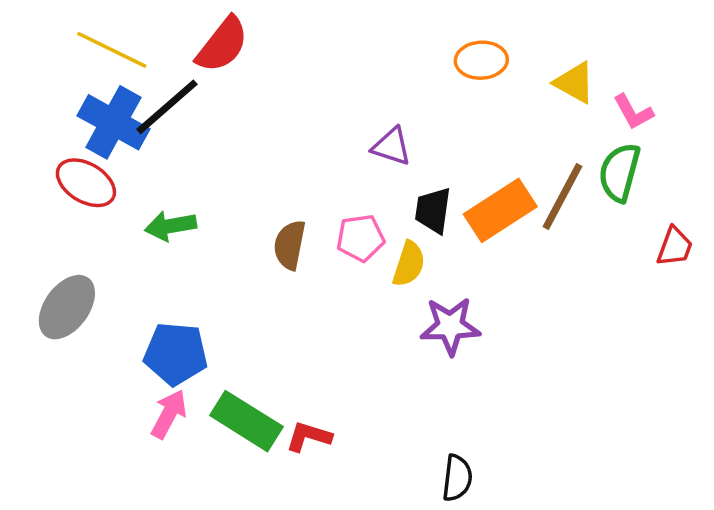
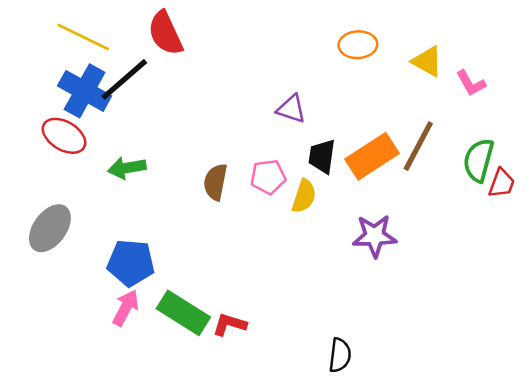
red semicircle: (222, 45) -> (165, 33), turned 117
green semicircle: (619, 172) -> (479, 160), moved
purple star: (450, 326) -> (375, 236), moved

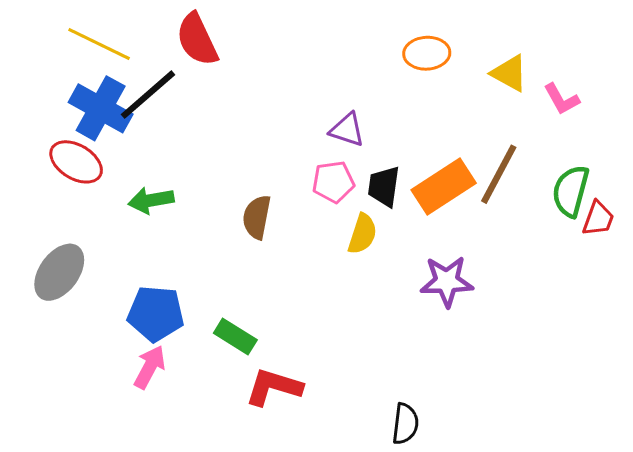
pink pentagon: (268, 177) -> (333, 182), moved
green rectangle: (183, 313) -> (235, 336), moved, size x0.7
red L-shape: (230, 324) -> (274, 387), size x1.4

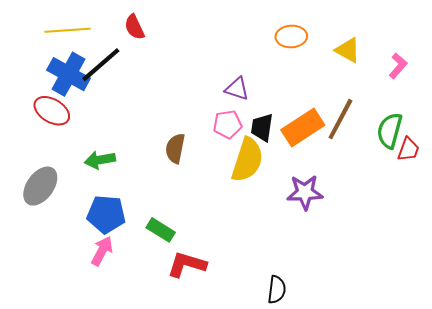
red semicircle: (197, 39) -> (134, 27), size x0.7
yellow line: (99, 44) -> (67, 30), turned -30
pink L-shape: (562, 99) -> (398, 66), moved, turned -110
green arrow: (151, 200) -> (100, 160), moved
yellow semicircle: (362, 234) -> (247, 160), size x1.6

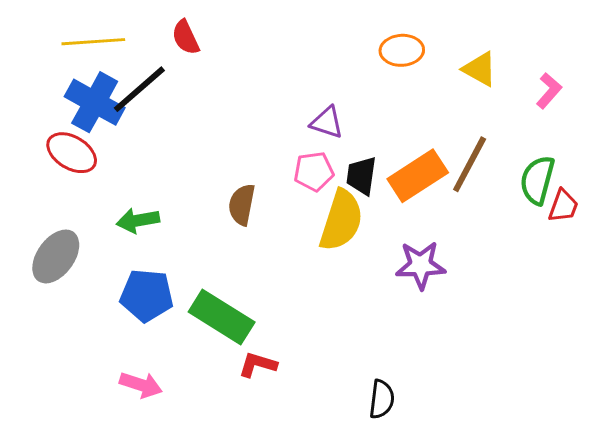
green rectangle: (161, 230) -> (222, 317), size x1.6
pink arrow: (102, 251) -> (141, 385), moved, turned 80
red L-shape: (187, 264) -> (258, 365), size x0.7

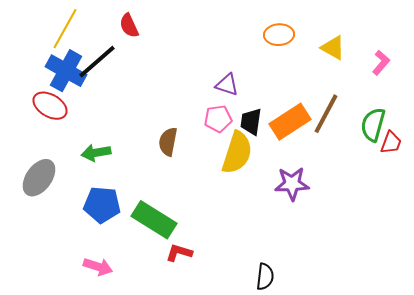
yellow line: (93, 42) -> (65, 29), turned -57

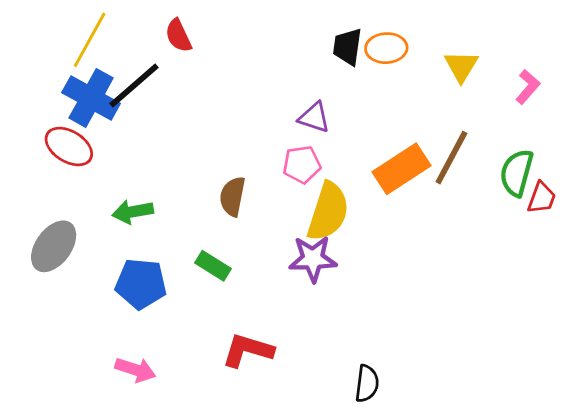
yellow triangle: (333, 48) -> (461, 66), turned 32
black trapezoid: (251, 122) -> (347, 47), moved
purple star: (292, 184) -> (313, 259), moved
green rectangle: (154, 220) -> (213, 266), moved, size x0.6
red L-shape: (179, 253) -> (248, 350), size x1.4

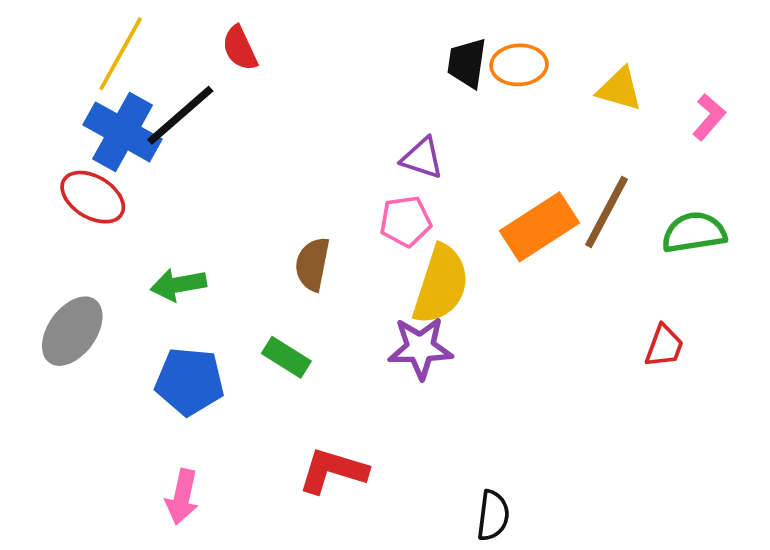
yellow triangle: (461, 66) -> (620, 89), turned -45
green semicircle: (517, 173) -> (694, 232), turned 66
red trapezoid: (542, 198) -> (664, 346), moved
pink arrow: (135, 370) -> (182, 497), turned 84

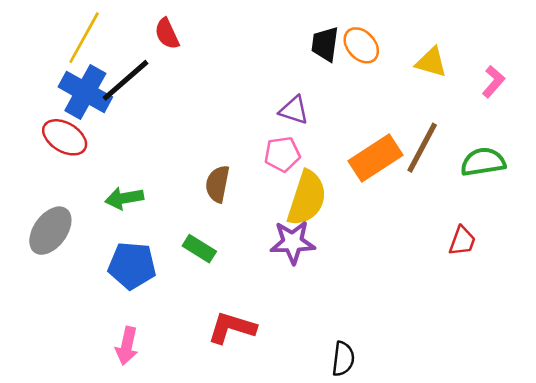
orange ellipse: (519, 65) -> (361, 45), turned 51

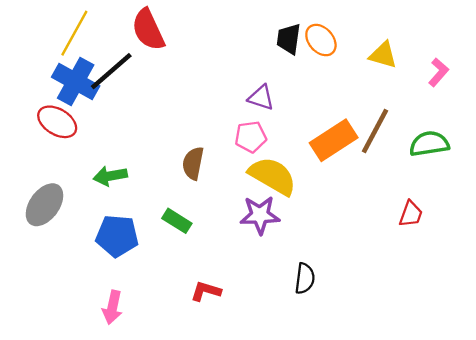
red semicircle: (167, 34) -> (148, 30), size x1.5
yellow semicircle: (307, 198) -> (273, 176), turned -78
red L-shape: (232, 328) -> (206, 291), size x0.7
black semicircle: (343, 359) -> (305, 278), moved

